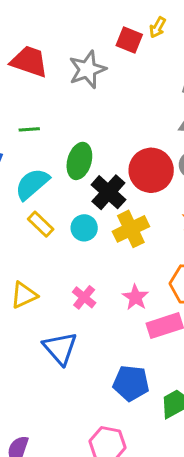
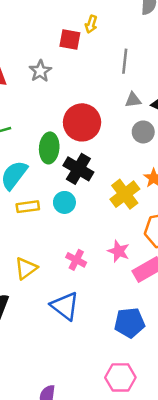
gray star: (87, 70) -> (40, 71), size x0.7
red circle: (151, 170) -> (82, 122), moved
yellow rectangle: (41, 224) -> (28, 207), turned -40
yellow cross: (131, 229) -> (125, 194), moved

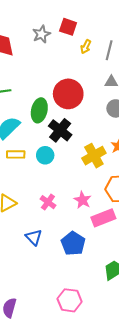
yellow arrow: (91, 24) -> (86, 47), moved
gray star: (40, 71) -> (41, 34), moved
blue triangle: (65, 306) -> (34, 237), size x0.7
blue pentagon: (129, 323) -> (73, 243), moved, turned 30

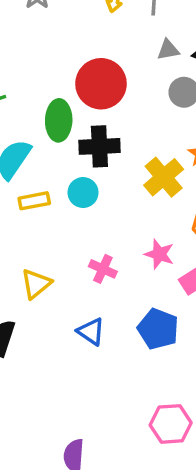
black cross: (60, 130) -> (99, 146), turned -30

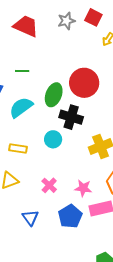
yellow rectangle: (34, 201) -> (18, 148), moved
pink star: (159, 254) -> (83, 188), turned -30
blue pentagon: (158, 329) -> (70, 216), moved

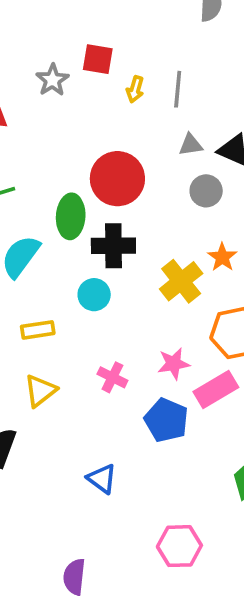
blue triangle: (30, 218) -> (102, 479), moved

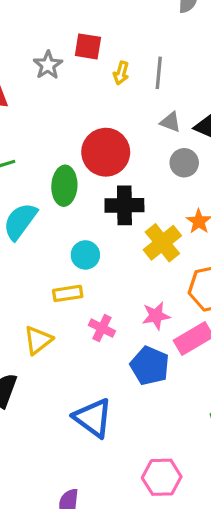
gray triangle: (191, 145) -> (170, 122), turned 30
black cross: (113, 246) -> (124, 205), moved
yellow rectangle: (38, 330) -> (68, 293), moved
blue triangle: (102, 479) -> (93, 418), size x1.5

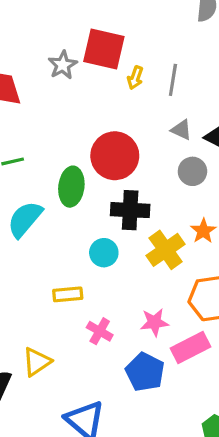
red square: (88, 46) -> (104, 49), size x1.5
cyan circle: (85, 255) -> (104, 253), moved
yellow triangle: (38, 340) -> (37, 362), moved

